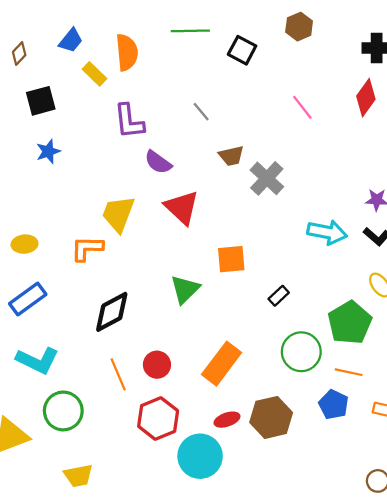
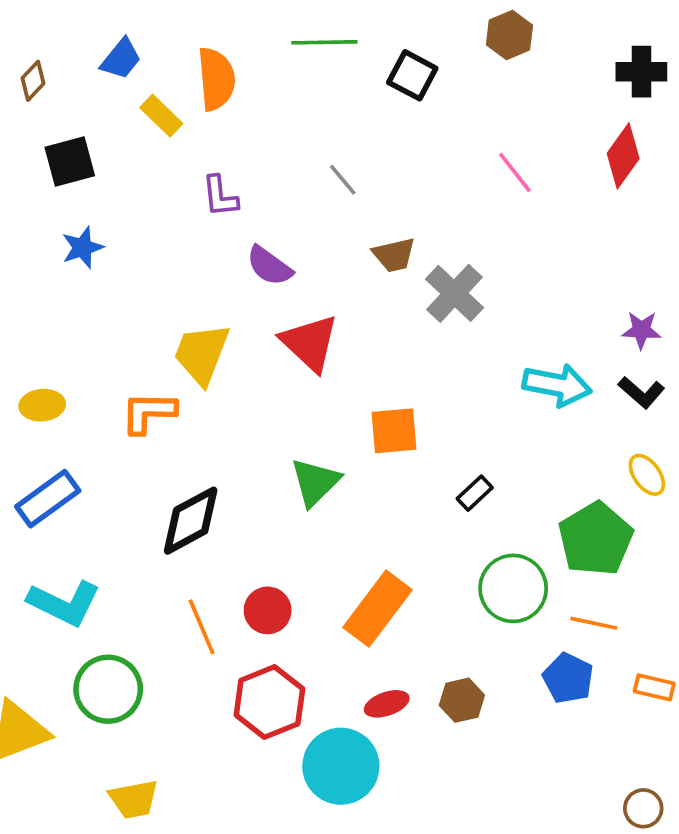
purple L-shape: (129, 121) -> (220, 196), size x0.7
brown hexagon: (271, 417) -> (462, 700), size x0.6

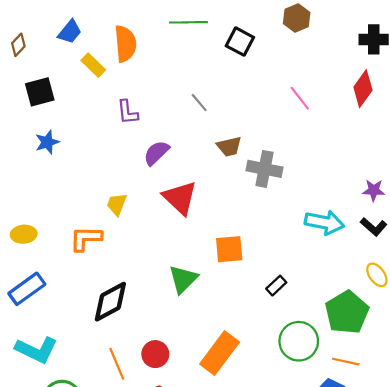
purple semicircle: (269, 266) -> (156, 153), turned 100
gray cross: (454, 293) -> (264, 169), turned -32
yellow trapezoid: (202, 354) -> (117, 204), size x0.6

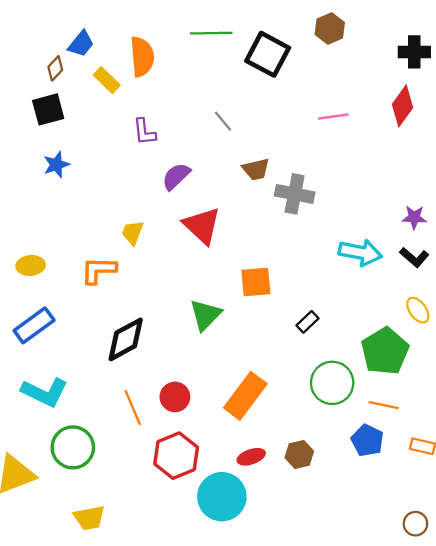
black square: (240, 42) -> (268, 54), size x1.4
brown diamond: (18, 45) -> (55, 68), moved
pink line: (300, 98) -> (333, 116), turned -60

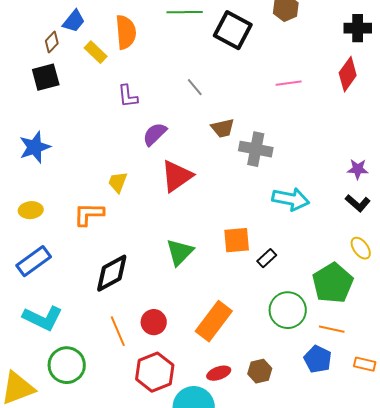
blue star: (56, 165) -> (35, 147), moved, size x1.4
red triangle: (202, 226) -> (177, 176), turned 42
cyan arrow: (360, 253) -> (291, 199), moved
orange square: (256, 282) -> (237, 240), moved

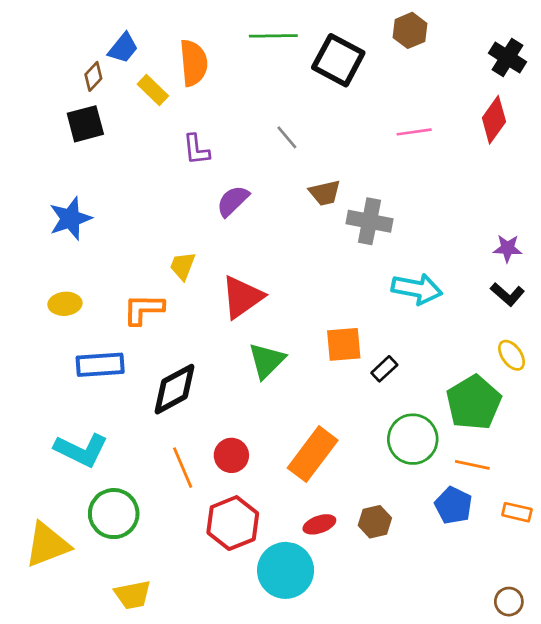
black cross: (358, 28) -> (507, 57), turned 32
red triangle: (177, 176) -> (242, 297), moved
blue rectangle: (34, 261) -> (100, 365), moved, turned 32

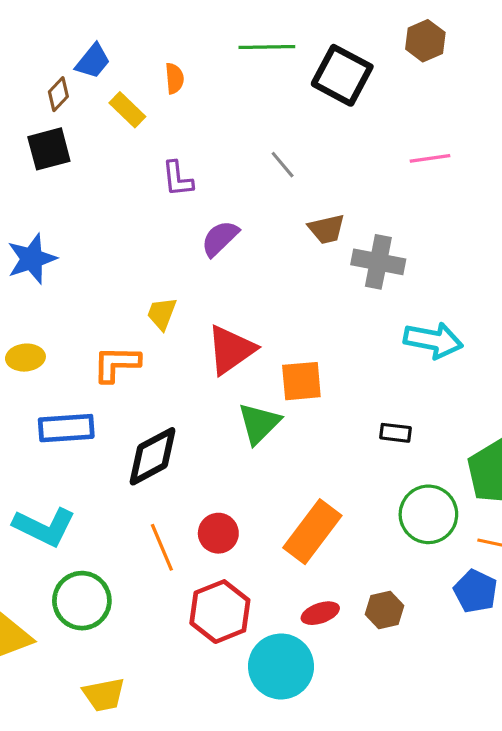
orange semicircle: (194, 63) -> (174, 78), size x0.6
orange square: (344, 344) -> (301, 381), moved
black rectangle: (384, 369) -> (396, 433), turned 50

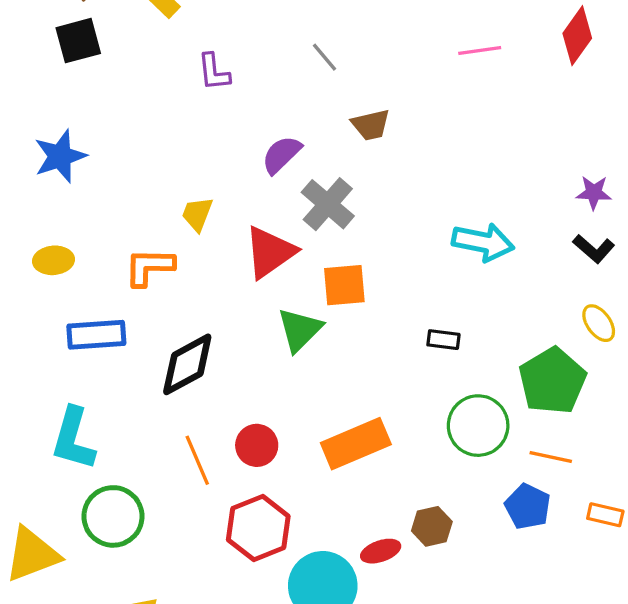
purple semicircle: (220, 238) -> (281, 155), moved
gray cross: (378, 262) -> (328, 204), moved, turned 30
cyan L-shape: (44, 527) -> (73, 439), turned 80
orange rectangle: (312, 532) -> (356, 444), turned 30
red ellipse: (320, 613) -> (381, 551), moved

